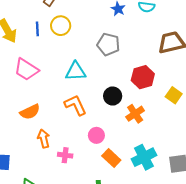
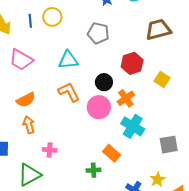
pink circle: (96, 135) -> (99, 107), moved, size x1.5
orange arrow: (44, 139) -> (29, 125), moved
pink cross: (65, 155) -> (50, 150), moved
cyan cross: (144, 157) -> (133, 126), moved, turned -30
orange rectangle: (111, 158) -> (112, 153), moved

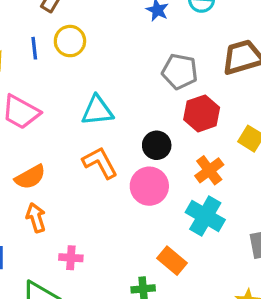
gray pentagon: (98, 33) -> (180, 72), moved
orange cross: (126, 98) -> (209, 170), moved

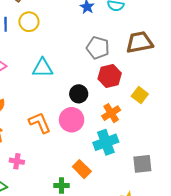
orange L-shape: (100, 163) -> (40, 123), moved
cyan cross: (205, 216) -> (106, 142), turned 35

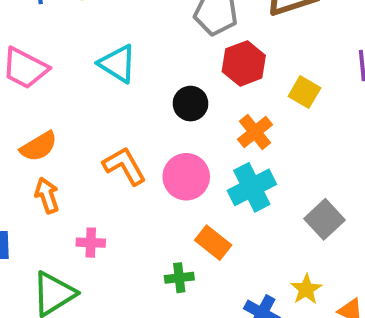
cyan triangle: (43, 68) -> (118, 64), turned 40
pink circle: (72, 120) -> (186, 177), moved
gray square: (142, 164) -> (324, 219), turned -30

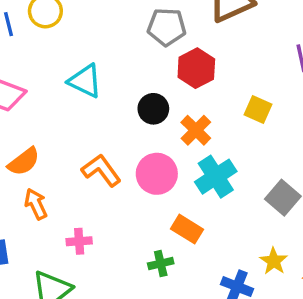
yellow square: (304, 92) -> (258, 110), moved
orange cross: (255, 132) -> (196, 130), moved

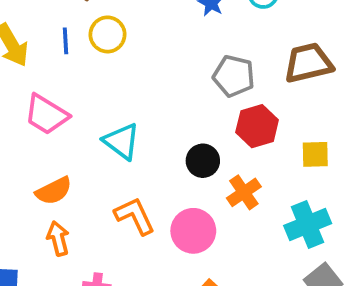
cyan triangle: (85, 81) -> (122, 141), moved
yellow square: (258, 110) -> (315, 154), moved, turned -36
cyan cross: (216, 177) -> (308, 225), moved

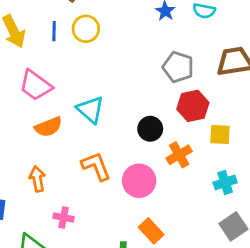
yellow square: (315, 154) -> (220, 135), moved
orange semicircle: (54, 191) -> (48, 127), moved
cyan cross: (308, 225) -> (225, 182), size x0.7

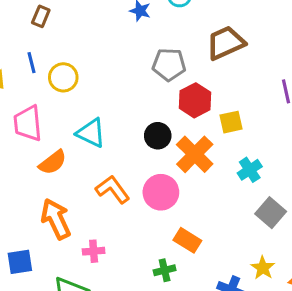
yellow circle: (86, 29) -> (63, 77), moved
pink trapezoid: (36, 85) -> (28, 123), turned 64
orange cross: (179, 155) -> (195, 154), size x1.4
orange arrow: (37, 179) -> (56, 219), size x1.5

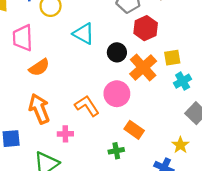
yellow square: (231, 122) -> (172, 58), moved
cyan triangle: (91, 133) -> (84, 34), moved
orange L-shape: (113, 189) -> (87, 106), moved
yellow star: (263, 268) -> (180, 145), moved

